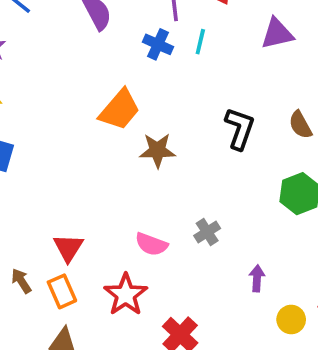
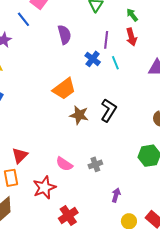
cyan line: (200, 42) -> (115, 63), turned -48
black L-shape: (240, 129) -> (109, 110), moved

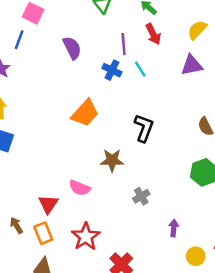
blue line: (23, 19) -> (19, 40), turned 70
brown star: (79, 115) -> (112, 160), moved
pink semicircle: (64, 164) -> (80, 188), moved

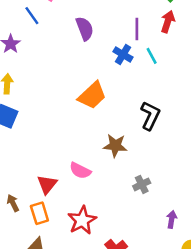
red arrow: (153, 34) -> (168, 22), turned -140
blue line: (19, 40) -> (32, 16), turned -60

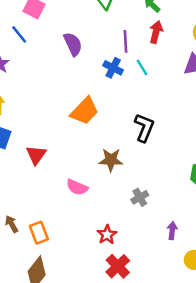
red triangle: (47, 184) -> (36, 155), moved
red star: (82, 220) -> (107, 235), moved, size x0.7

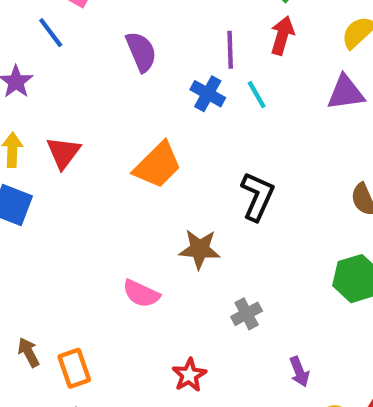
red triangle: (36, 155) -> (63, 153), moved
purple arrow: (172, 231) -> (299, 372), turned 150

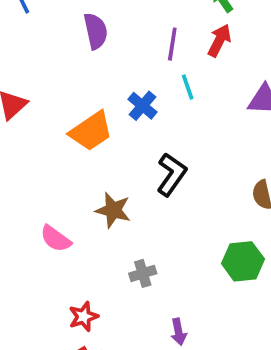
blue cross: (208, 94) -> (143, 106), moved

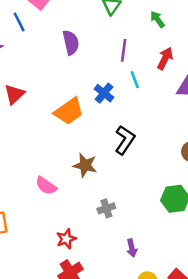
red arrow: (219, 40) -> (165, 58), moved

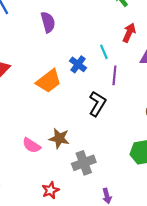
purple line: (124, 50) -> (114, 75), moved
brown star: (85, 165) -> (59, 138), moved
gray cross: (106, 208) -> (84, 163), size x1.5

